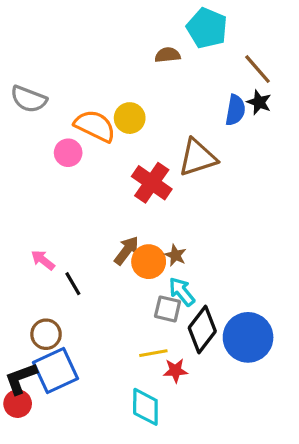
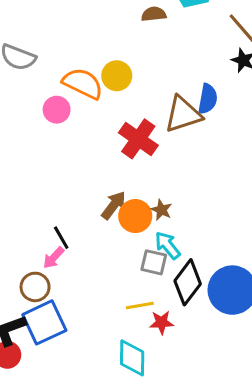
blue semicircle: (235, 110) -> (208, 99), moved
pink arrow: (43, 260) -> (54, 258), moved, turned -85

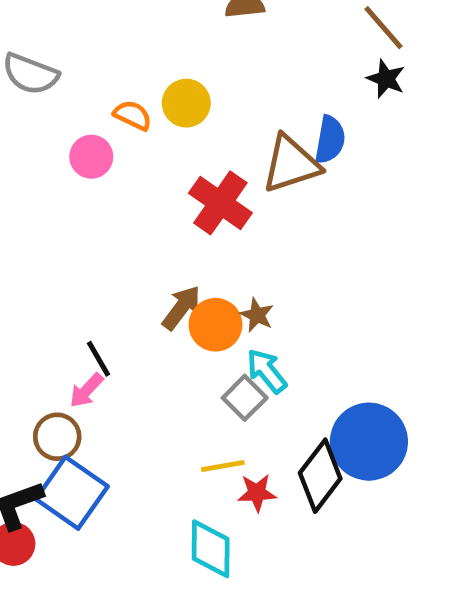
orange semicircle: (83, 83) -> (133, 115), size x0.6
gray square: (154, 262) -> (245, 398), turned 32
black diamond: (188, 282) -> (320, 476), moved
blue square: (44, 322) -> (72, 493), turned -30

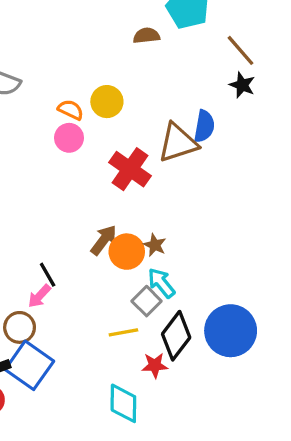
pink circle: (91, 157) -> (69, 138), moved
yellow line: (223, 466) -> (123, 332), moved
black diamond: (320, 476) -> (176, 336), moved

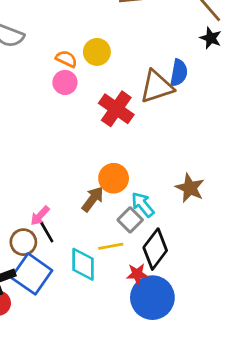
brown arrow: (104, 240) -> (93, 199), moved
brown star: (155, 245) -> (190, 188), moved, size x1.5
black line: (48, 275) -> (47, 232), moved
blue circle: (231, 331) -> (152, 298), moved
cyan diamond: (123, 403) -> (83, 264), moved

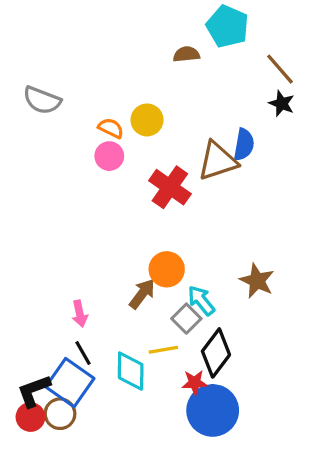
pink arrow: (40, 216) -> (80, 314), turned -55
black line: (47, 232) -> (83, 353), moved
brown circle: (23, 242) -> (60, 414), moved

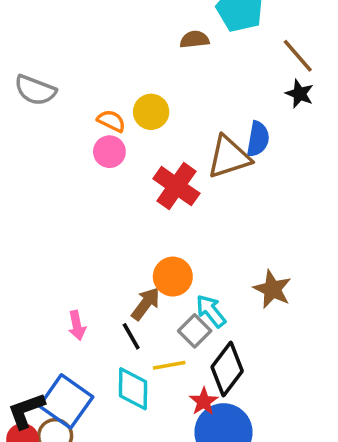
black line: (83, 353) -> (131, 336), moved
red star: (195, 383) -> (204, 401), turned -30

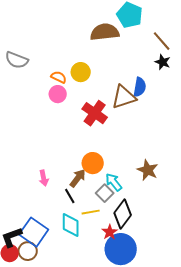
brown semicircle: (195, 39) -> (105, 32), size x1.8
pink arrow: (77, 325) -> (44, 178), moved

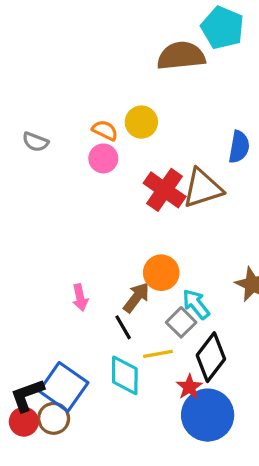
gray semicircle: (17, 60) -> (35, 142), moved, size x0.7
brown triangle: (124, 97) -> (203, 188), moved

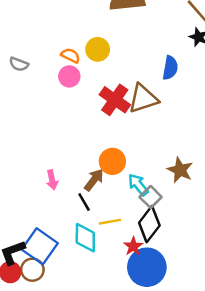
gray square: (181, 322) -> (151, 197), moved

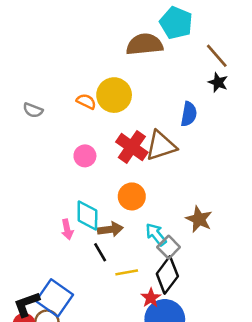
yellow circle: (98, 49) -> (114, 95), size x1.4
pink circle: (69, 76) -> (85, 156), moved
orange circle: (112, 161) -> (132, 196), moved
brown arrow: (94, 180) -> (110, 229), turned 45
cyan diamond: (85, 238) -> (87, 215), moved

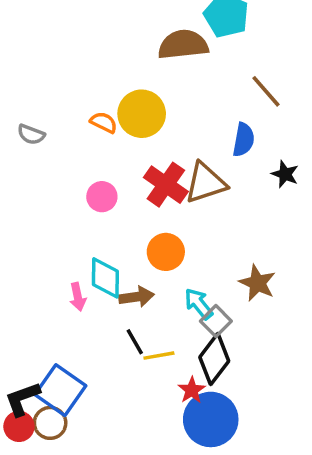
brown line: (217, 56) -> (266, 91), moved
black star: (218, 82) -> (285, 174), moved
black line: (100, 252) -> (135, 342), moved

